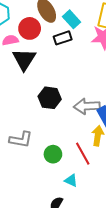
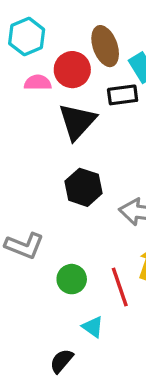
black triangle: (24, 59) -> (77, 122), moved

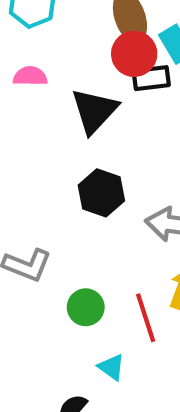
red circle: (72, 70) -> (134, 54), moved
pink semicircle: (38, 83) -> (30, 76), moved

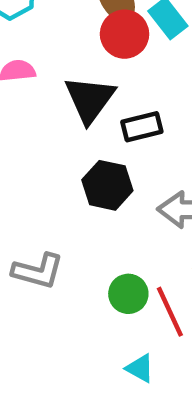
black rectangle: (151, 78) -> (142, 127), moved
green circle: (86, 307) -> (128, 294), moved

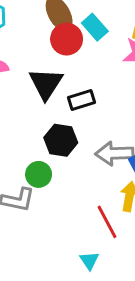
green circle: (128, 294) -> (39, 174), moved
cyan triangle: (140, 368) -> (89, 261), turned 30

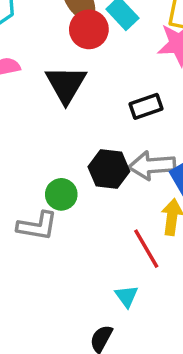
black rectangle: (82, 100) -> (146, 106), moved
black hexagon: (61, 140) -> (109, 169), moved

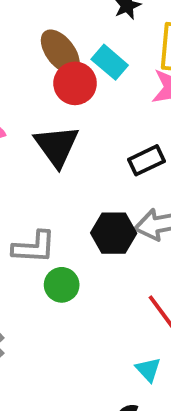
green circle: (61, 194) -> (62, 285), moved
gray L-shape: (37, 226) -> (34, 247), moved

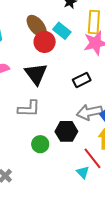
black hexagon: (114, 233) -> (66, 131), moved
gray L-shape: (34, 247) -> (29, 109), moved
cyan triangle: (148, 369) -> (83, 172), moved

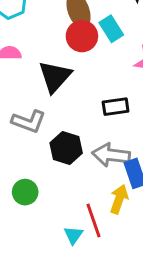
black hexagon: (66, 131) -> (66, 148), moved
green circle: (40, 144) -> (25, 192), moved

